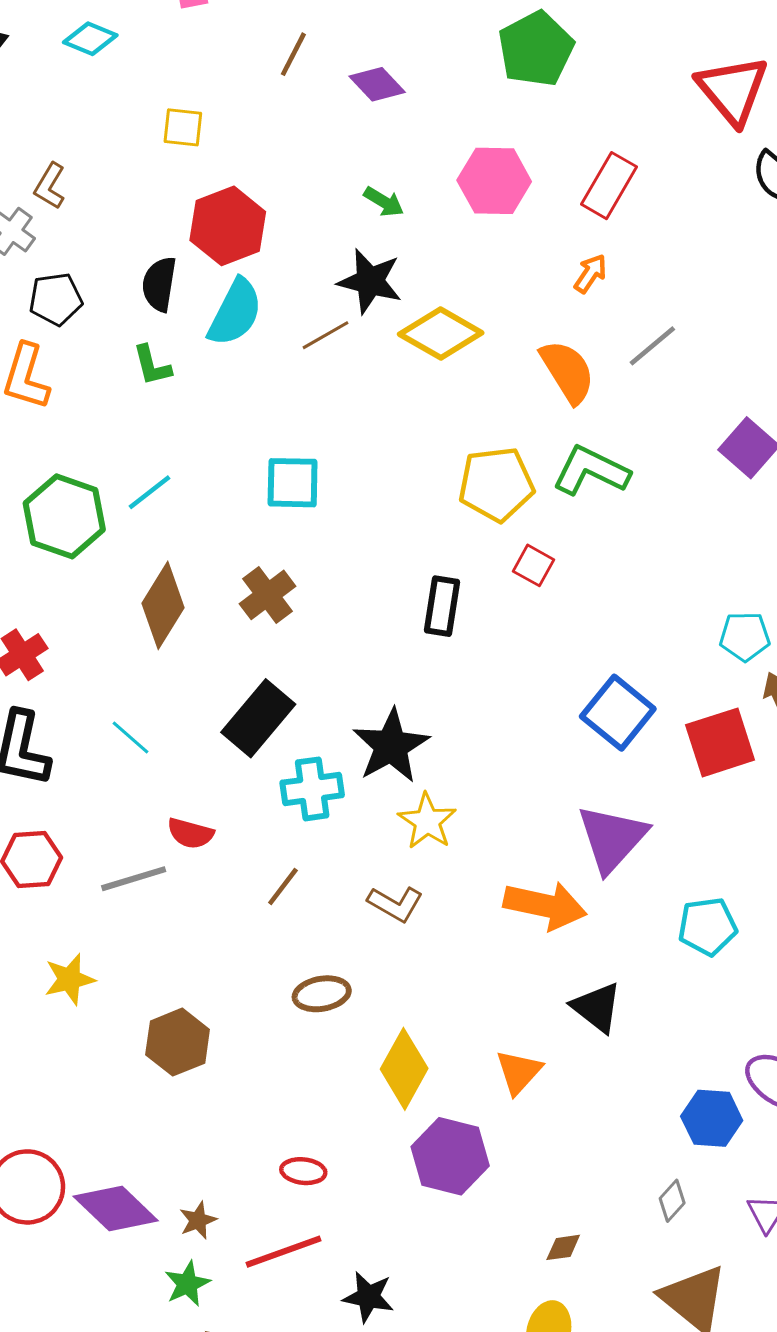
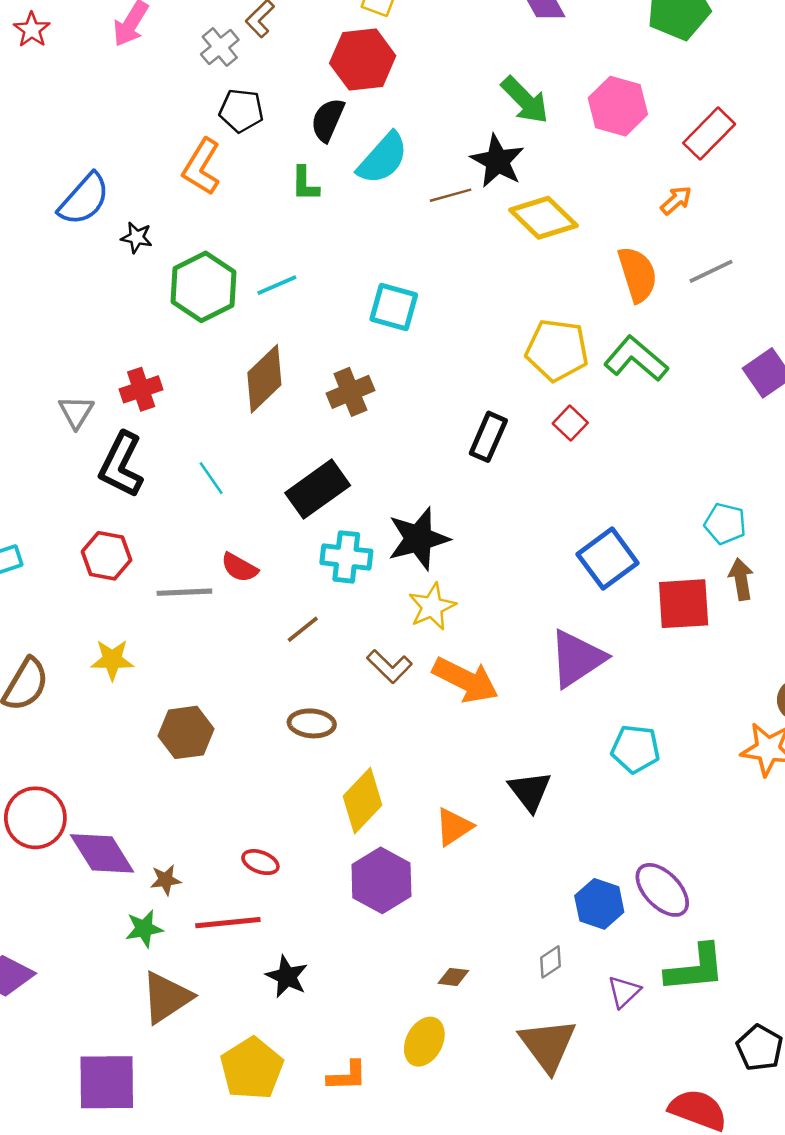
green arrow: (384, 202) -> (525, 100), size x1.6
red hexagon: (228, 226) -> (363, 60), moved
orange arrow: (545, 905) -> (465, 680), moved

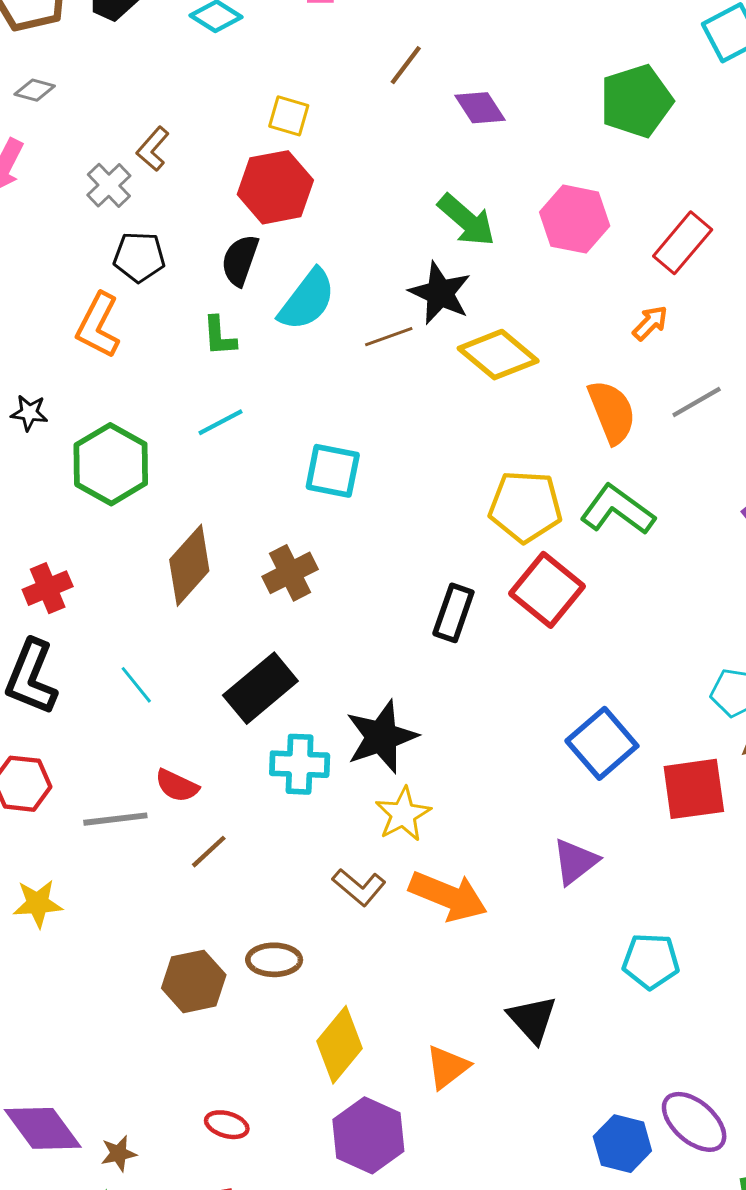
cyan line: (277, 285) -> (220, 422), moved
red square: (570, 423) -> (547, 590), size x1.8
brown line: (303, 629) -> (209, 852), moved
purple triangle: (577, 658) -> (575, 862), size x0.7
brown hexagon: (186, 732) -> (194, 981), moved

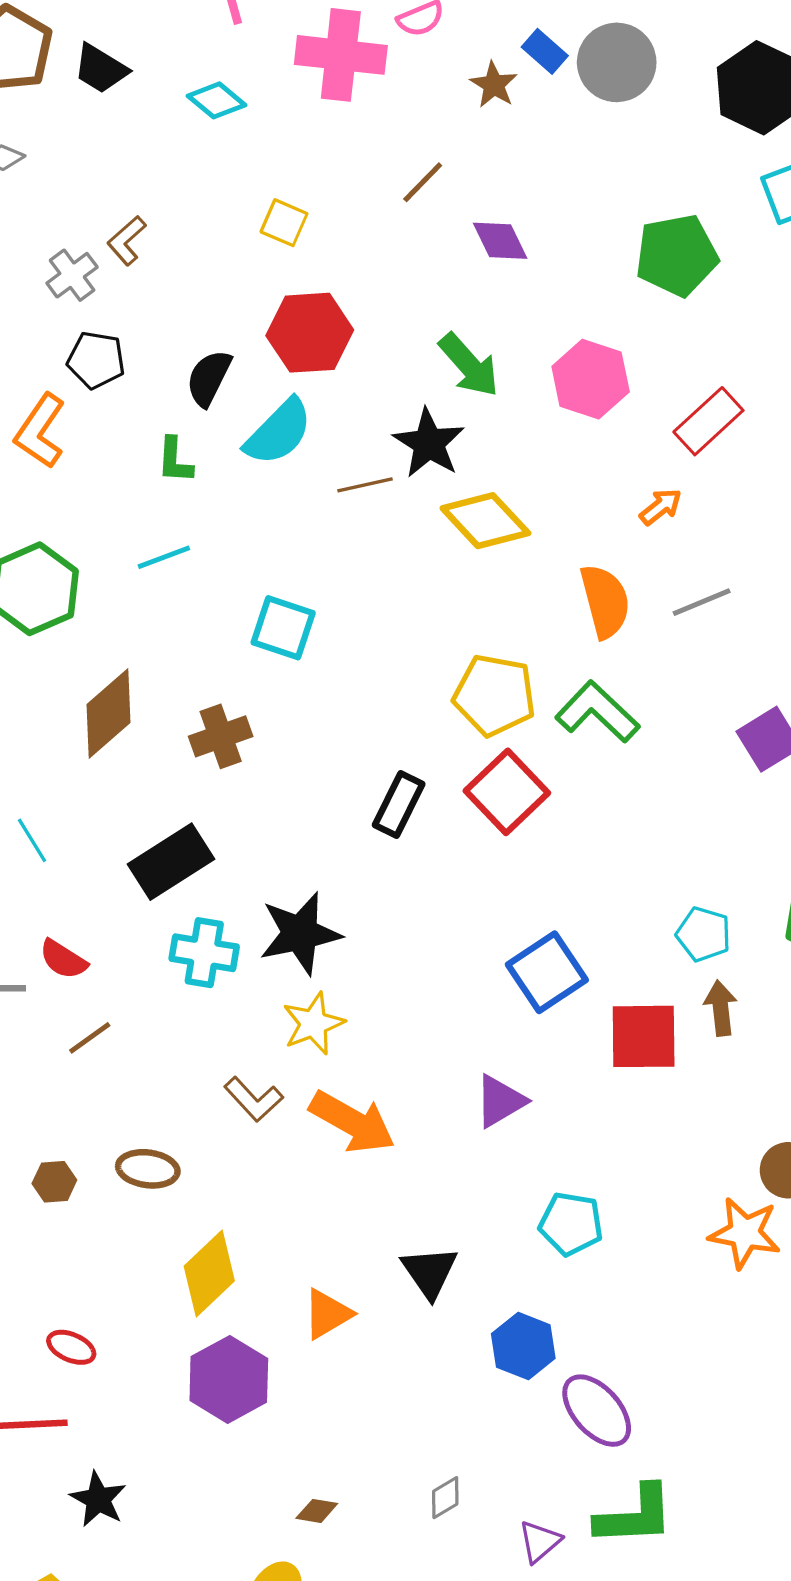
red hexagon: (275, 187) -> (310, 333), moved
brown hexagon: (194, 981) -> (54, 1182), size x0.6
blue hexagon: (622, 1144) -> (523, 1346), moved

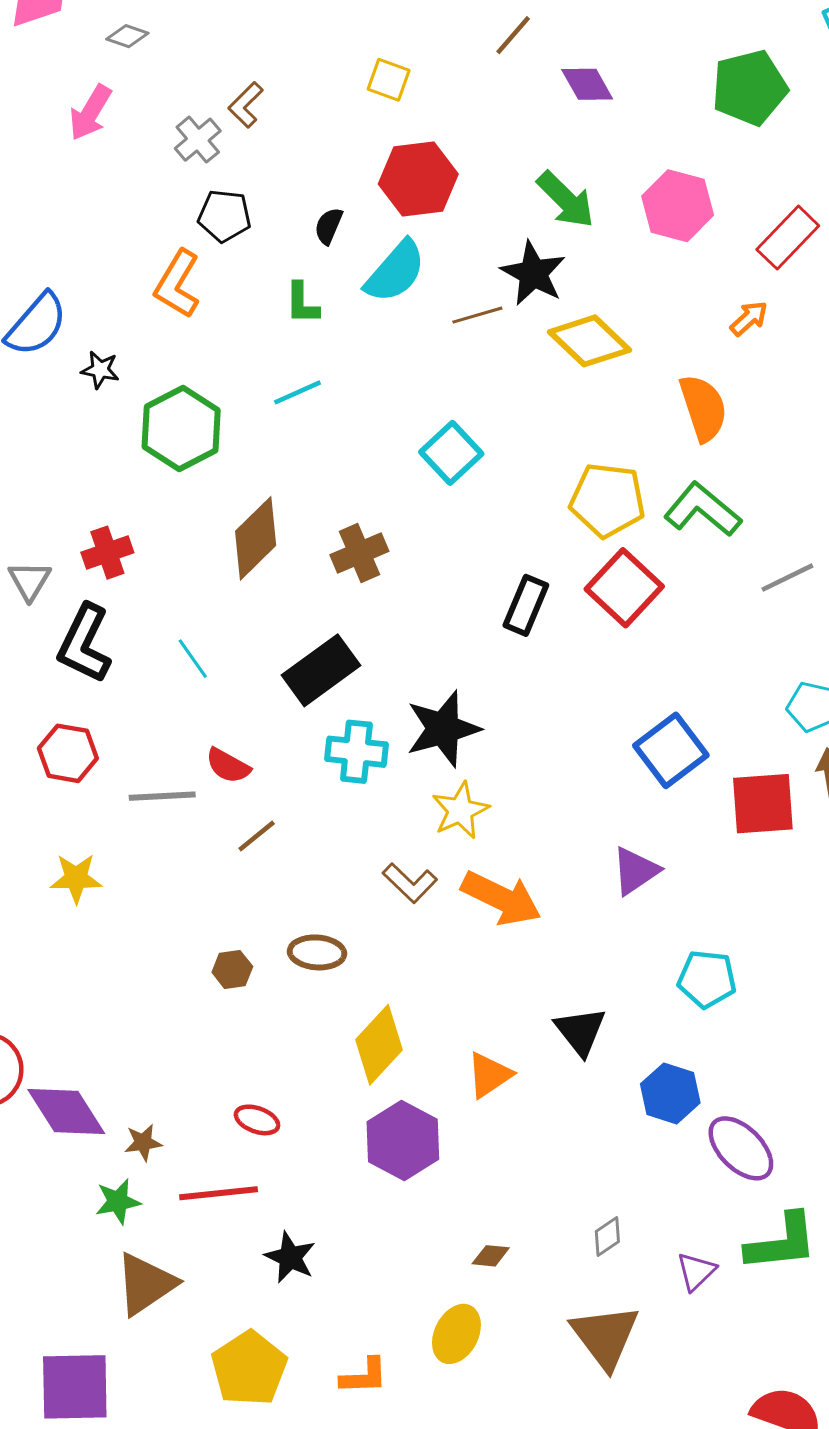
black semicircle: (209, 378) -> (329, 226), size x0.7
gray line: (702, 602) -> (787, 578), moved
cyan square: (283, 628) -> (451, 453), moved, turned 32

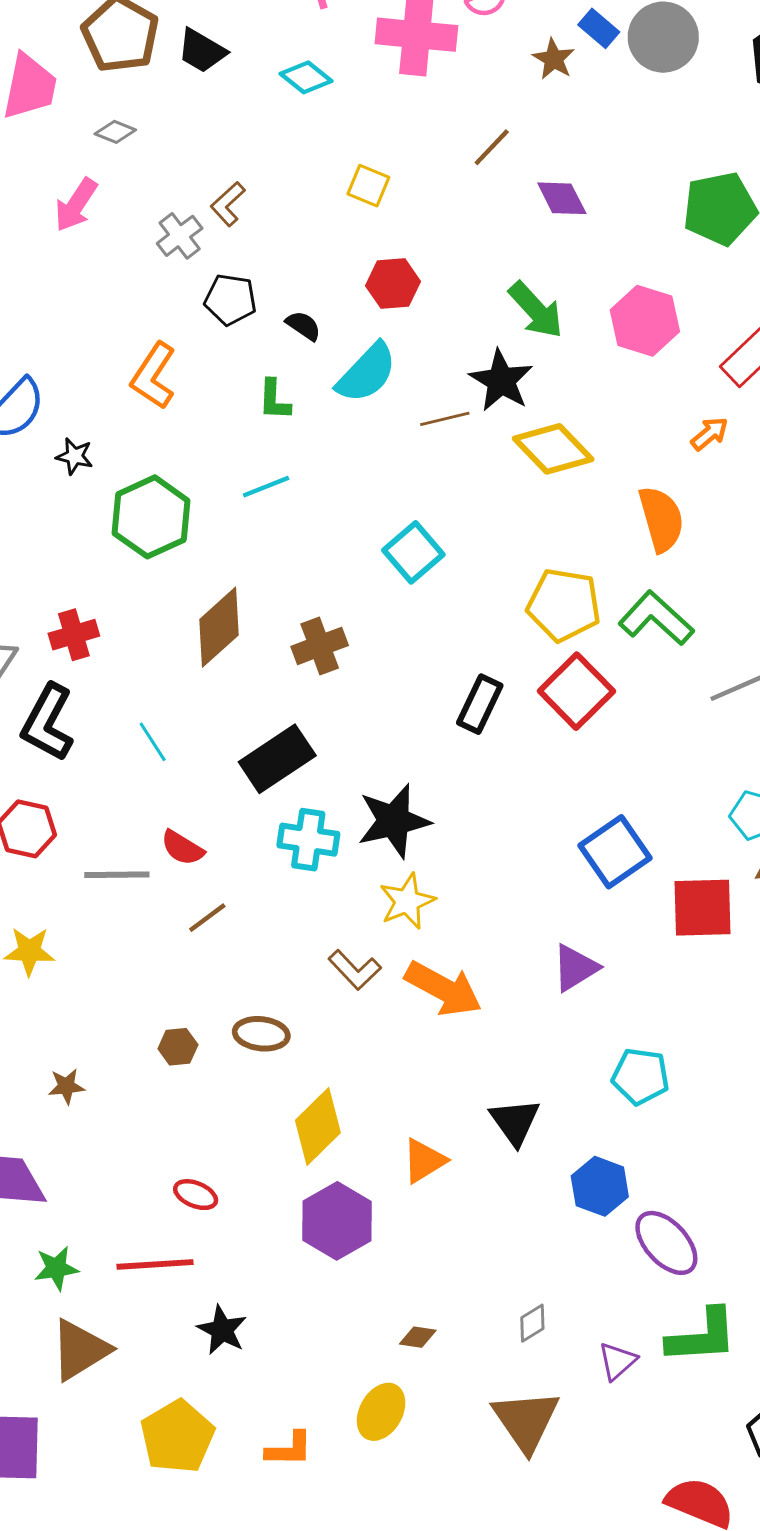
red hexagon: (418, 179) -> (393, 284), size x0.7
black pentagon: (224, 216) -> (230, 300), moved
black semicircle: (329, 226) -> (303, 326), turned 99
brown star: (143, 1143) -> (66, 1086), moved

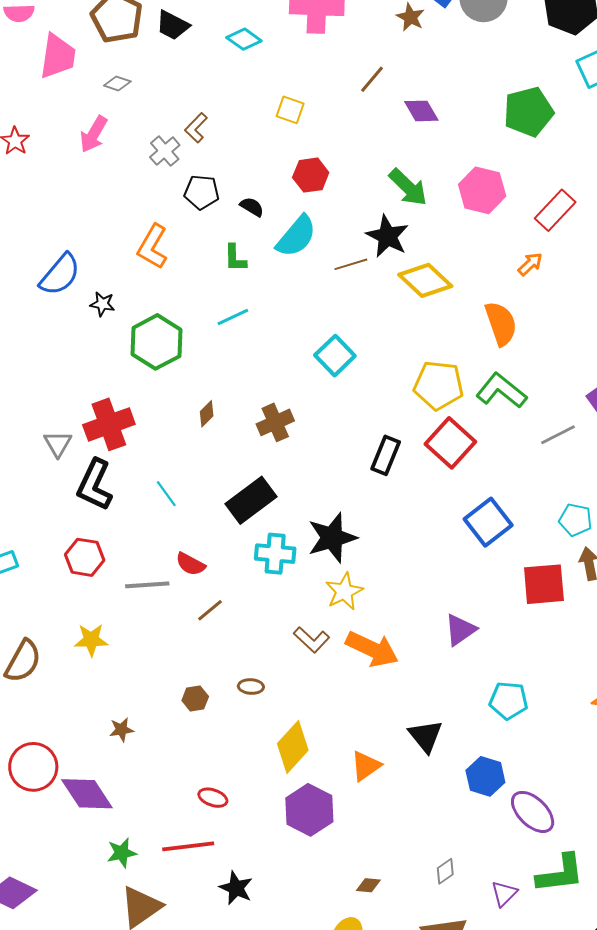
brown diamond: (219, 627) -> (207, 414), size x0.5
red cross: (74, 635) -> (109, 424), size x1.5
blue square: (615, 852) -> (488, 522), moved
brown ellipse: (261, 1034) -> (251, 687), size x0.7

